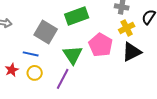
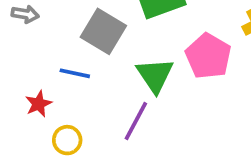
yellow circle: (35, 73) -> (67, 140), moved

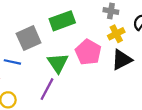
gray square: (103, 31) -> (29, 38), turned 35

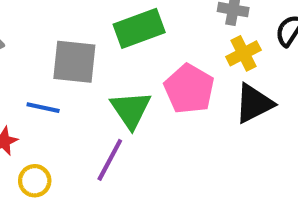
gray square: (29, 38) -> (74, 62), turned 30

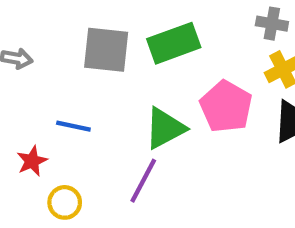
gray square: (74, 62) -> (106, 50), moved
green triangle: (131, 110) -> (165, 128), turned 36

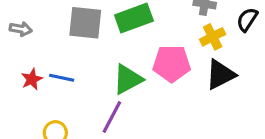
pink pentagon: (226, 106) -> (172, 64), turned -30
red star: (32, 161) -> (32, 79), moved

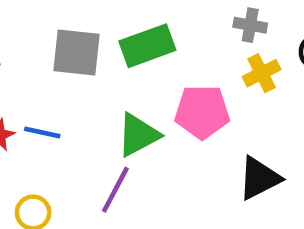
black triangle: (220, 75) -> (259, 178), moved

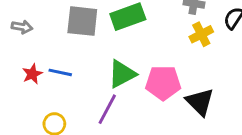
pink pentagon: (202, 112) -> (163, 83), moved
black triangle: (259, 178) -> (200, 102), turned -48

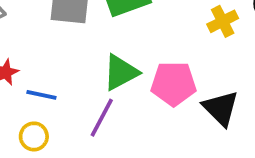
blue line: (60, 72) -> (41, 95), moved

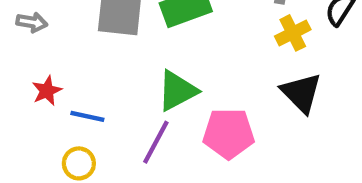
pink pentagon: (174, 84) -> (229, 133), moved
black triangle: (221, 108) -> (301, 93), moved

